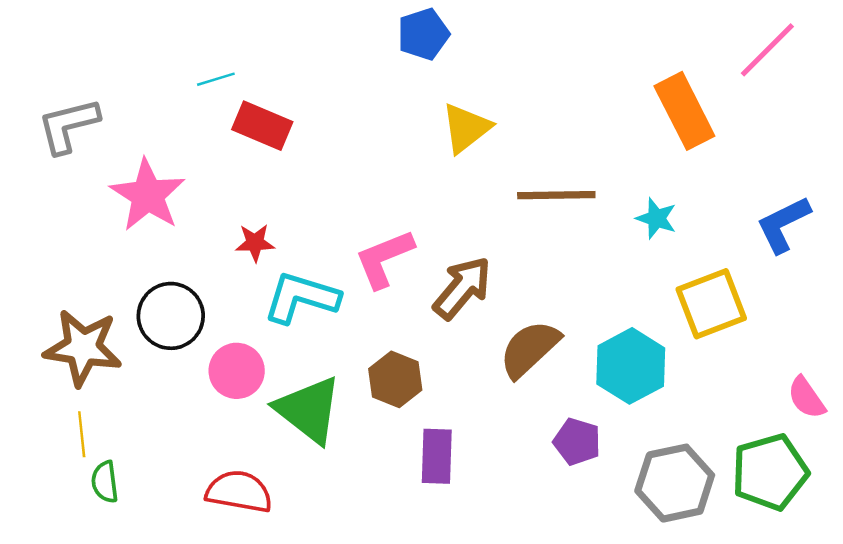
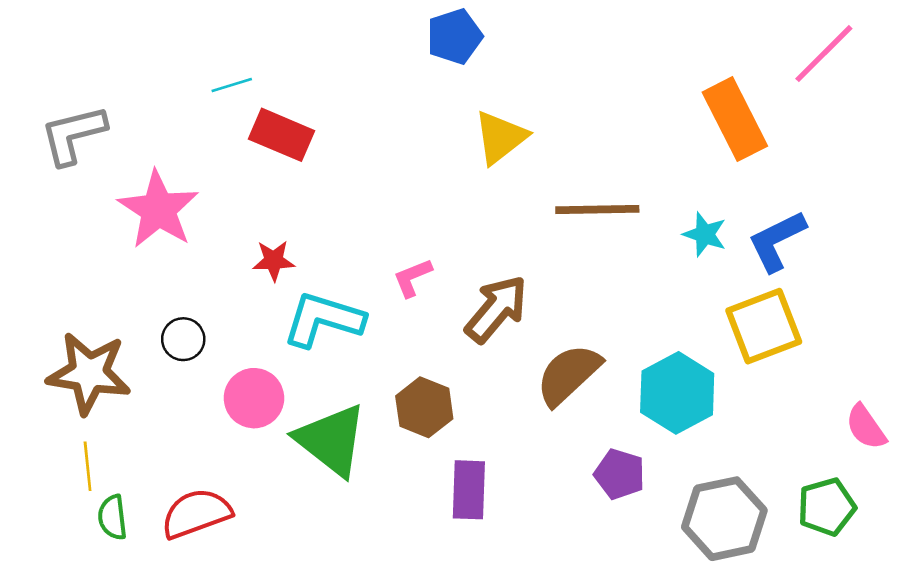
blue L-shape: (783, 224) -> (777, 241), moved
pink L-shape: (384, 259) -> (413, 278), size x0.6
black circle: (171, 316) -> (183, 339), size x0.6
green pentagon: (770, 472) -> (827, 507), size x0.7
red semicircle: (239, 492) -> (196, 513), moved, turned -30

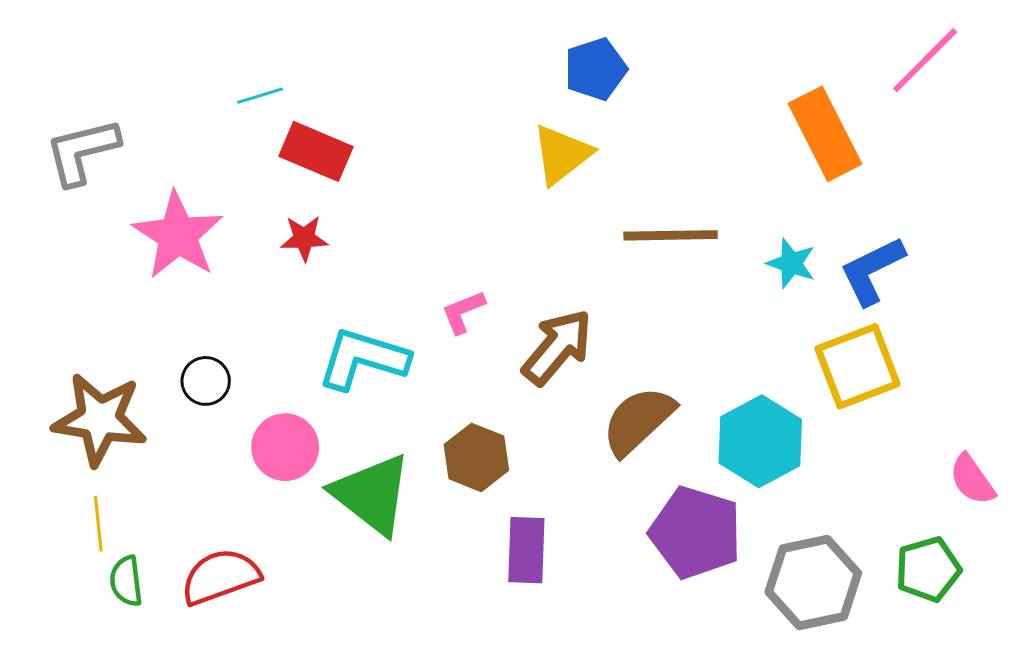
blue pentagon: (454, 36) -> (596, 69), moved
red star: (274, 261) -> (304, 238), moved
purple pentagon: (620, 474) -> (696, 532), size x1.6

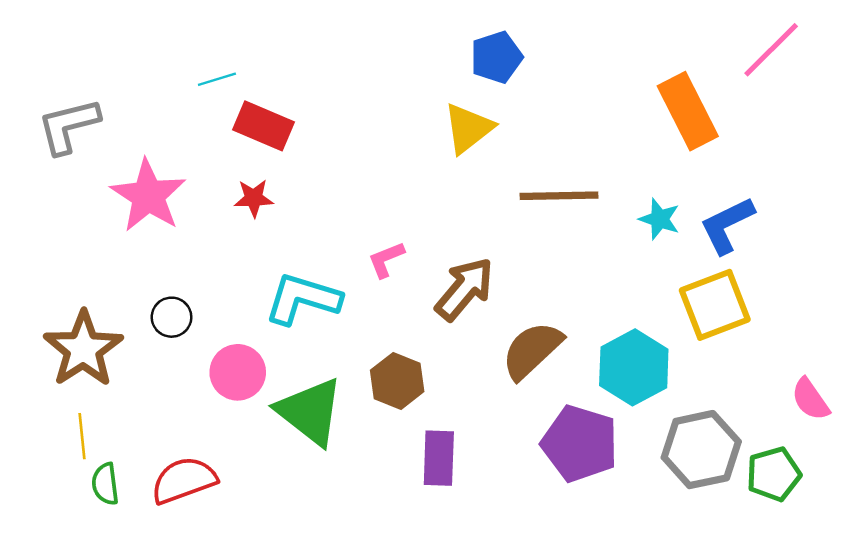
brown star: (100, 419) -> (83, 349), turned 30
gray hexagon: (813, 583) -> (701, 450), moved

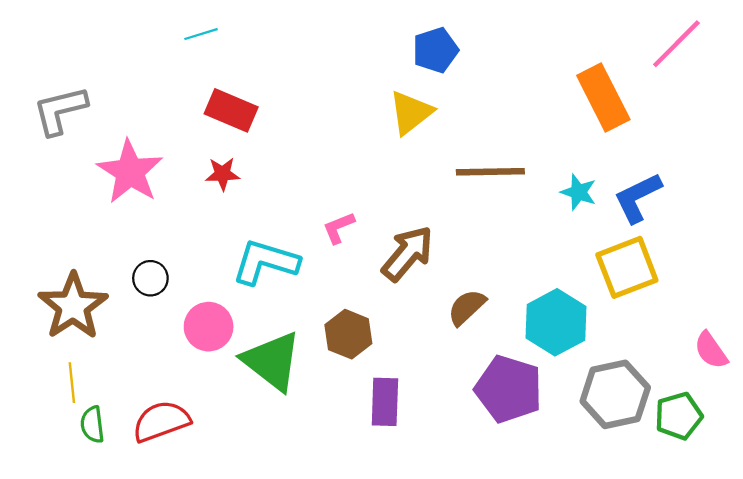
cyan line: (217, 79) -> (201, 34), moved
brown semicircle: (532, 350) -> (467, 307), size x0.7

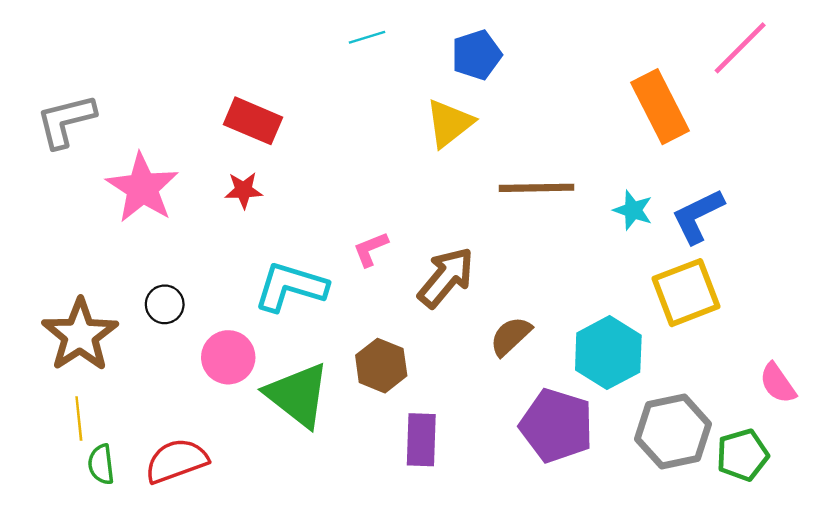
cyan line: (201, 34) -> (367, 37), moved

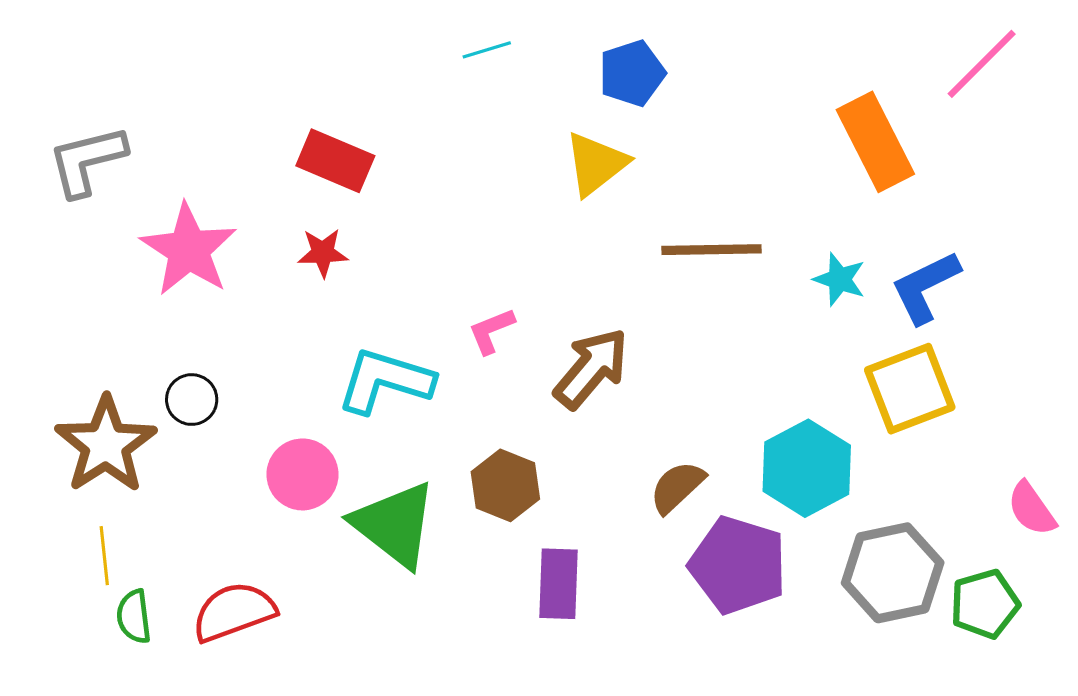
black circle: (165, 304) -> (192, 400), moved
brown semicircle: (511, 336) -> (677, 487), moved

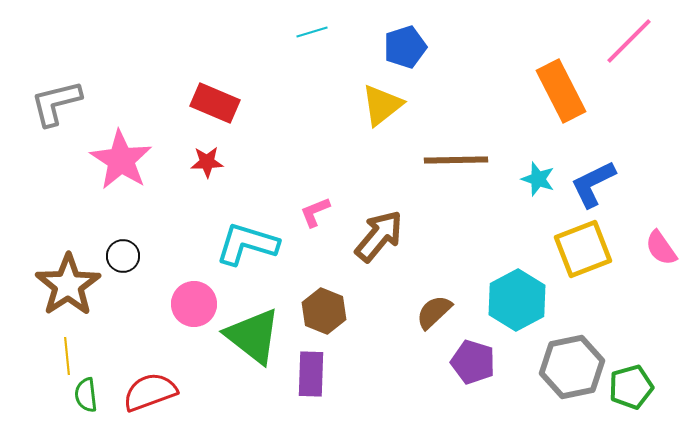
pink semicircle: (1032, 509) -> (661, 248), moved
purple pentagon: (738, 565) -> (473, 362), size x0.7
purple rectangle: (559, 584) -> (311, 374), moved

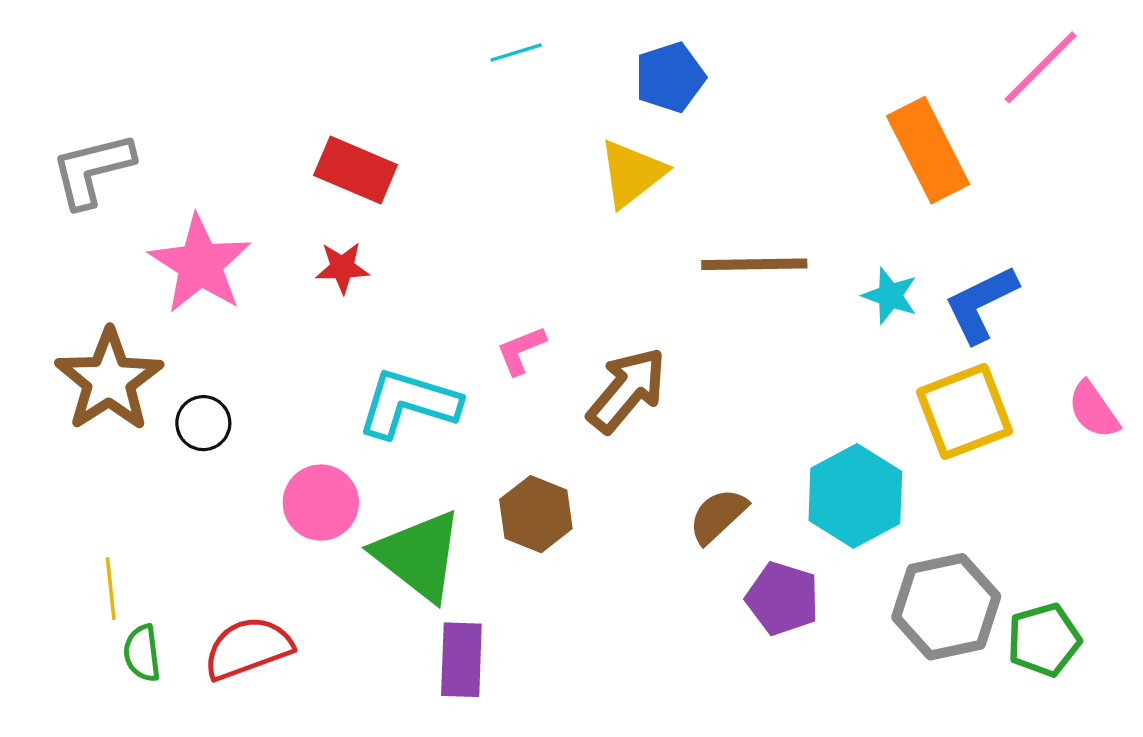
brown star: (68, 285) -> (109, 380), moved
purple rectangle: (311, 374) -> (461, 660), moved

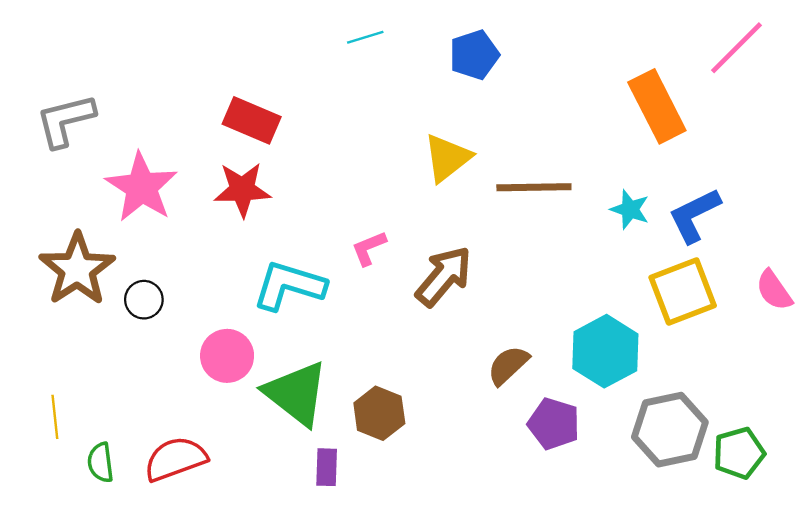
yellow triangle: (632, 173) -> (447, 158), moved
red star: (342, 268) -> (242, 190), size x1.5
brown hexagon: (536, 514) -> (379, 413), moved
yellow line: (111, 589) -> (55, 417), moved
purple rectangle: (461, 660) -> (327, 467), size x0.7

